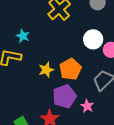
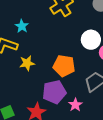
orange pentagon: (70, 69) -> (64, 66), turned 30
yellow star: (46, 70) -> (27, 63), moved

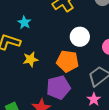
white circle: (91, 40) -> (80, 37), moved
pink star: (75, 105) -> (94, 99), moved

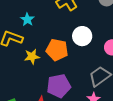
orange pentagon: (68, 61) -> (57, 50), moved

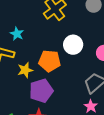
purple pentagon: (59, 86) -> (41, 91), moved

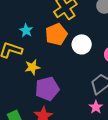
orange pentagon: (49, 61) -> (56, 34), moved, turned -30

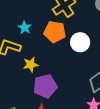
orange pentagon: (56, 34) -> (55, 32), turned 30

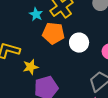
cyan star: (25, 28) -> (36, 14), moved

